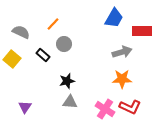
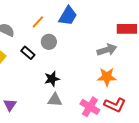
blue trapezoid: (114, 18) -> (68, 16), moved

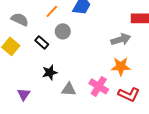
black star: (52, 79) -> (50, 72), moved
pink cross: (90, 107) -> (99, 86), moved

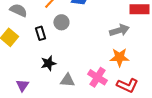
black rectangle: (42, 42) -> (40, 33), turned 32

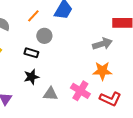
black rectangle: (40, 33) -> (31, 53), moved, turned -56

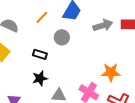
gray circle: (44, 36) -> (62, 37), moved
gray arrow: (102, 44) -> (103, 25), moved

